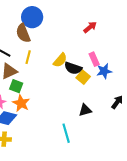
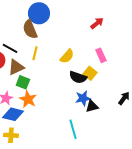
black semicircle: (73, 68) -> (78, 77), moved
blue star: (104, 71) -> (83, 98), moved

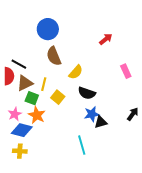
brown semicircle: (30, 29) -> (54, 56), moved
yellow line: (35, 53) -> (44, 84), moved
pink rectangle: (101, 55) -> (126, 71), moved
yellow square: (90, 73) -> (58, 97), moved

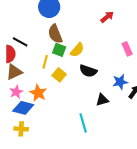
brown triangle: (25, 83) -> (14, 72), moved
green square: (32, 98) -> (59, 50), moved
blue star: (92, 114) -> (120, 82), moved

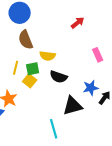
green square: (59, 50) -> (33, 69), moved, turned -32
yellow semicircle: (77, 50) -> (48, 56), turned 56
black triangle: (102, 100) -> (73, 106), size x1.5

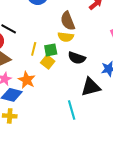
brown semicircle: (26, 40) -> (68, 21), moved

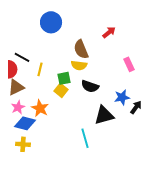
yellow line: (34, 49) -> (40, 69), moved

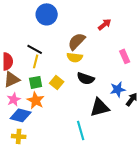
brown semicircle: (81, 49) -> (77, 41), turned 66
black line: (22, 57) -> (35, 49), moved
green square: (64, 78) -> (36, 82), moved

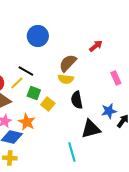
yellow line: (36, 61) -> (17, 83), moved, turned 32
black semicircle: (86, 78) -> (77, 100), turned 60
green square: (36, 82) -> (34, 93), moved, turned 32

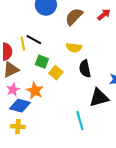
brown semicircle: (68, 63) -> (74, 17), moved
yellow line: (17, 83) -> (23, 44), moved, turned -56

